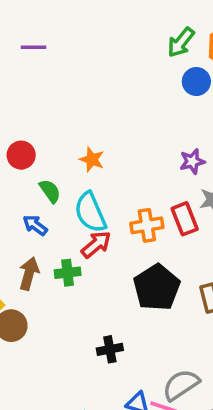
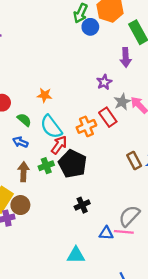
blue circle: (196, 82) -> (90, 27), moved
black pentagon: (157, 287) -> (73, 164), moved

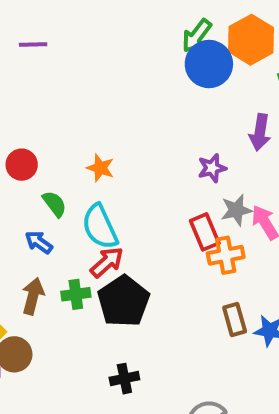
blue circle: (90, 27) -> (209, 64), size x1.5
orange cross: (86, 126) -> (226, 255), moved

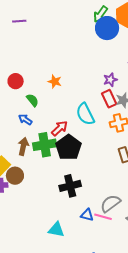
cyan semicircle: (100, 227) -> (85, 114), moved
red rectangle: (205, 232) -> (109, 99), moved
green cross: (76, 294) -> (45, 145), size x1.6
black cross: (124, 379) -> (70, 186), size x1.5

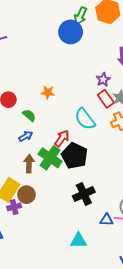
blue circle: (107, 28) -> (71, 32), moved
blue arrow: (25, 119) -> (26, 136), turned 128
green cross: (45, 145) -> (50, 158), turned -35

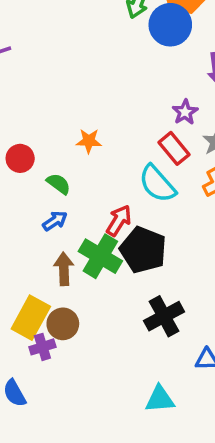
blue circle: (71, 32) -> (170, 25), moved
red rectangle: (106, 99) -> (174, 148), moved

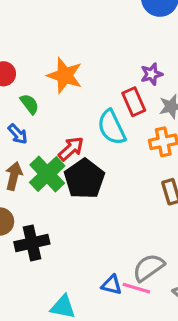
orange star: (89, 141) -> (65, 75), size x1.6
blue arrow: (55, 221) -> (18, 134), turned 65
black cross: (164, 316) -> (32, 243), moved

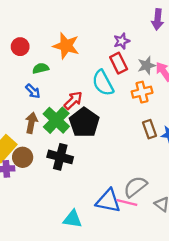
purple star: (152, 74) -> (122, 41), moved
green semicircle: (29, 104) -> (41, 68), turned -63
black cross: (32, 243) -> (60, 157), moved, turned 30
blue triangle: (112, 285) -> (108, 201), size x1.6

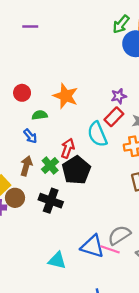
red rectangle: (119, 63) -> (114, 117), turned 66
red arrow: (73, 100) -> (68, 148), turned -30
green cross: (56, 120) -> (50, 166), size x0.7

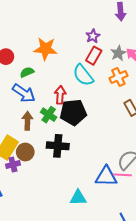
blue arrow: (30, 136) -> (24, 93), size x1.6
black pentagon: (76, 170) -> (73, 112), turned -30

